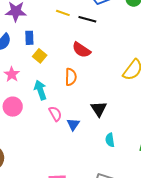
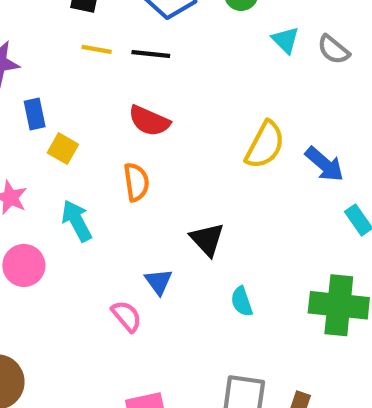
pink semicircle: (55, 114) -> (127, 316), moved

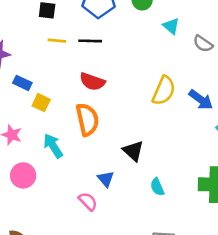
gray semicircle: (333, 50) -> (203, 44), moved
blue rectangle: (35, 114) -> (22, 83), turned -48
orange semicircle: (136, 182) -> (87, 119), size x1.4

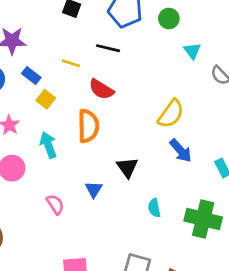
yellow line: (57, 41) -> (71, 63), moved
blue arrow: (201, 100) -> (181, 151), moved
cyan semicircle: (157, 187) -> (154, 208), moved
pink semicircle: (88, 201) -> (55, 204), moved

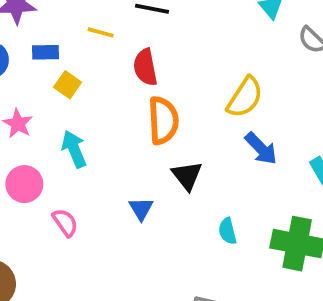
blue rectangle: (31, 76) -> (46, 52), turned -36
red semicircle: (101, 89) -> (145, 67), turned 50
orange semicircle: (88, 126) -> (163, 120), moved
pink semicircle: (55, 204) -> (65, 223), moved

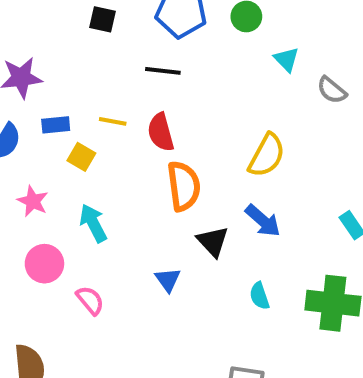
yellow line: (101, 32) -> (113, 121), moved
blue arrow: (261, 149) -> (263, 221), moved

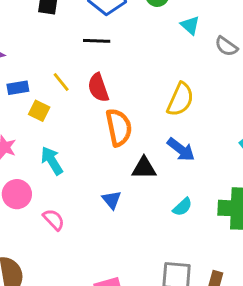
yellow line: (113, 121) -> (61, 82), turned 45
black triangle: (213, 242) -> (144, 168), turned -44
cyan semicircle: (259, 296) -> (182, 207), turned -110

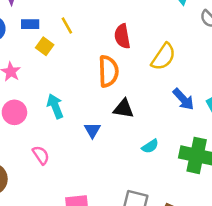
red semicircle: (98, 88) -> (122, 36), moved
blue arrow: (181, 149) -> (183, 99), moved
cyan arrow: (52, 161) -> (55, 106), moved
pink semicircle: (54, 220) -> (41, 155), moved

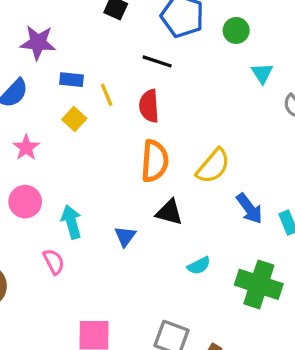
blue rectangle: (30, 24) -> (72, 80), moved
red semicircle: (122, 36) -> (149, 106), moved
yellow semicircle: (163, 57) -> (213, 166), moved
cyan arrow: (55, 106) -> (71, 222), moved

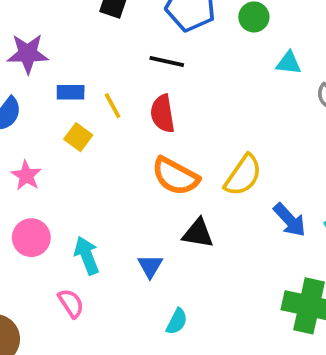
cyan triangle: (262, 73) -> (289, 63), turned -45
orange semicircle: (155, 161) -> (175, 176), turned 120
cyan semicircle: (199, 266) -> (177, 321), moved, turned -30

